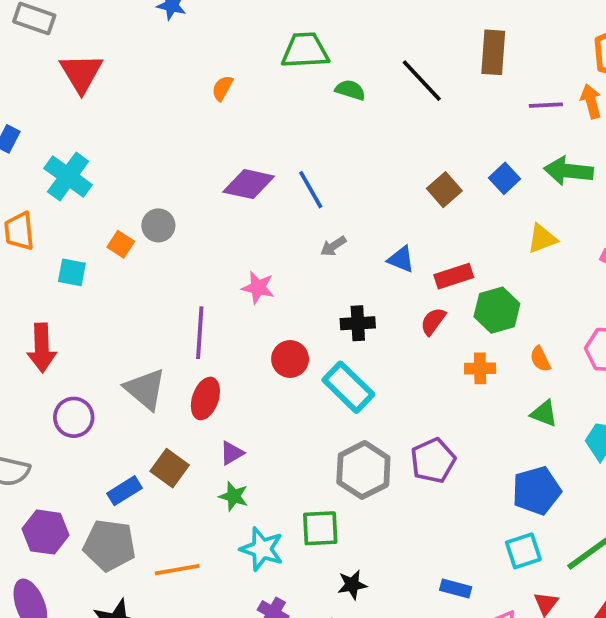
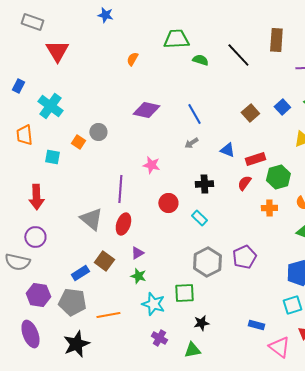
blue line: (311, 190) -> (194, 114), moved
cyan rectangle: (348, 387) -> (199, 218), size x0.6
purple circle: (74, 417) -> (35, 237), moved

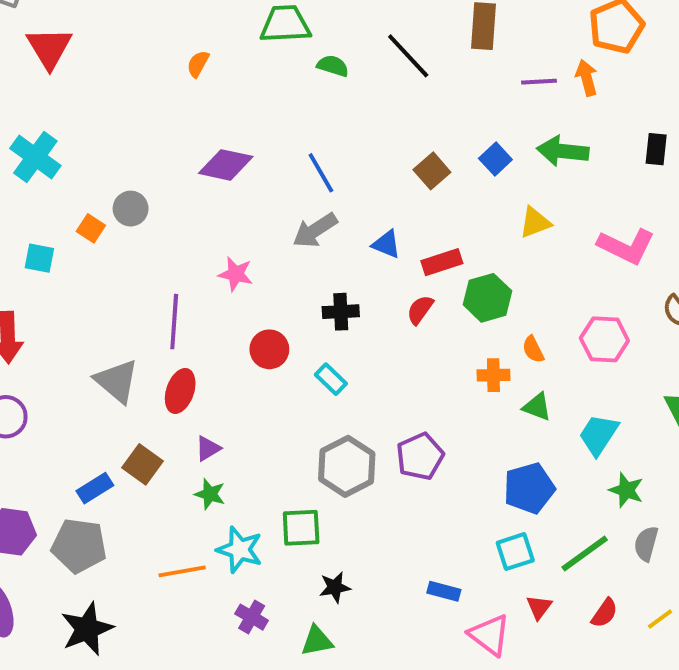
gray arrow: (191, 143) -> (315, 230), size x1.6
orange cross: (269, 208) -> (493, 375), moved
orange line: (108, 315) -> (182, 571), moved

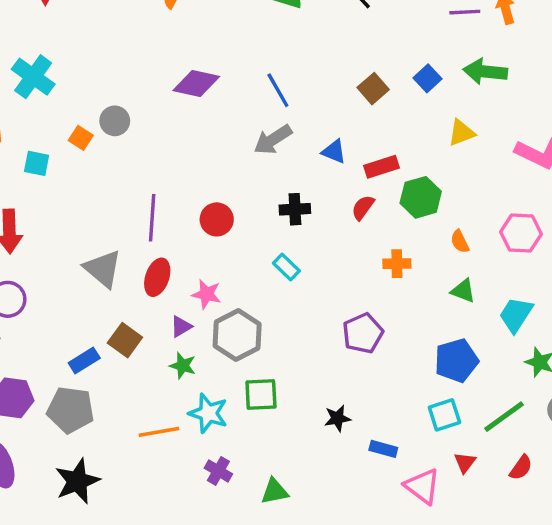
pink star: (236, 274) -> (207, 294), moved
red circle: (269, 349) -> (217, 219), moved
orange cross: (493, 375) -> (397, 264), moved
gray hexagon: (347, 466) -> (237, 335), moved
black star: (335, 587) -> (337, 418), moved

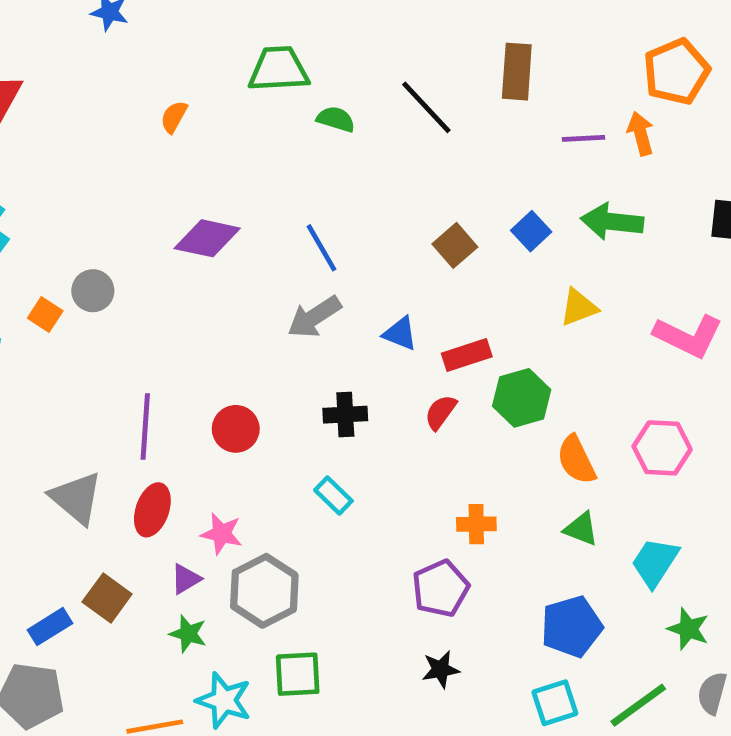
orange semicircle: (460, 242) -> (576, 460), size x1.5
orange cross: (397, 264) -> (476, 524), moved
black star: (337, 418) -> (441, 669), moved

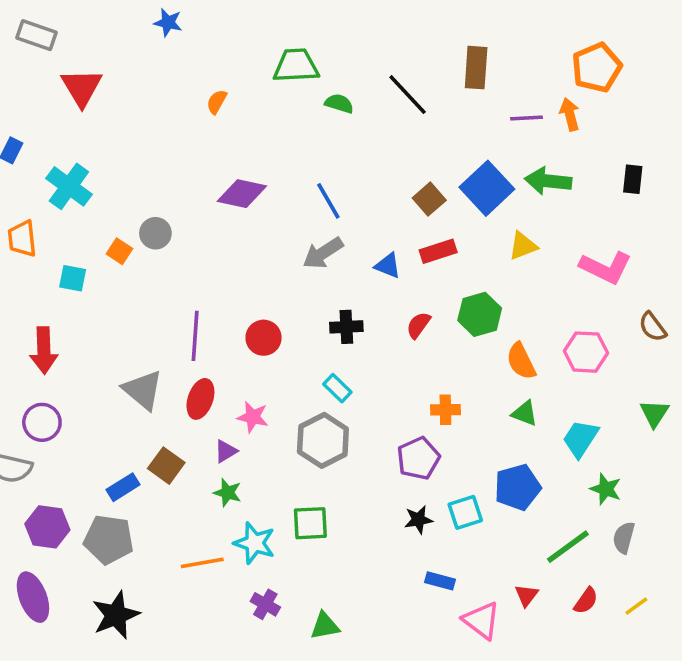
blue square: (531, 231) -> (487, 188), size x1.8
red rectangle: (467, 355) -> (438, 251), moved
gray hexagon: (264, 591) -> (323, 440), moved
cyan square: (555, 703) -> (465, 512), moved

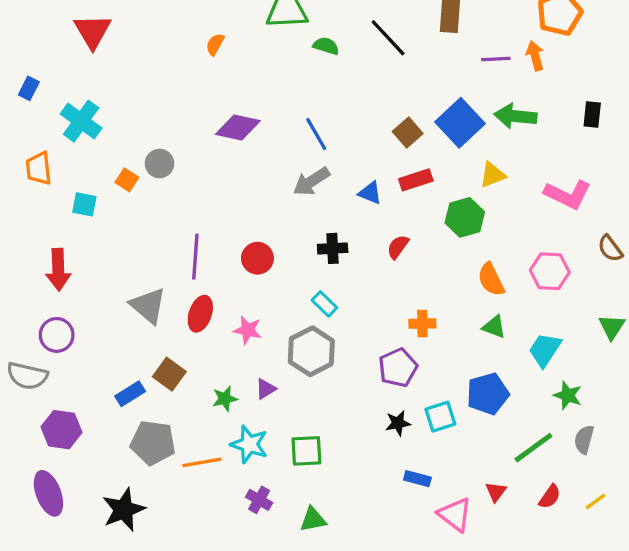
green hexagon: (480, 314) -> (465, 217), moved
purple triangle: (226, 451) -> (266, 389), moved
green star: (227, 493) -> (225, 399), turned -30
green square: (310, 523) -> (306, 451), moved
gray pentagon: (109, 539) -> (153, 443), moved

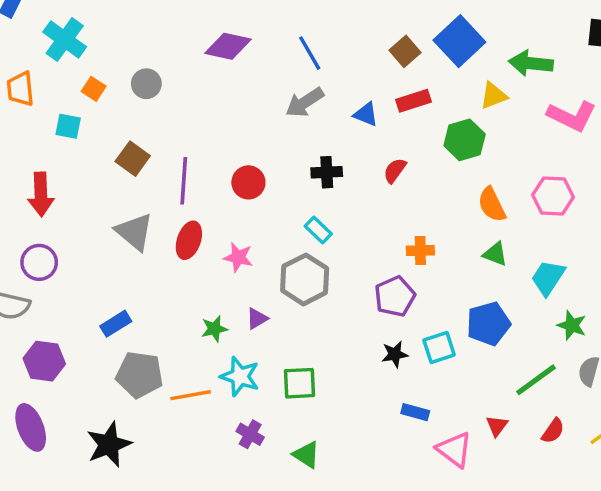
green arrow: (515, 116) -> (531, 63), moved
orange square: (127, 180) -> (94, 89), moved
brown square: (169, 374) -> (133, 159), moved
green triangle: (313, 519) -> (306, 455), turned 44

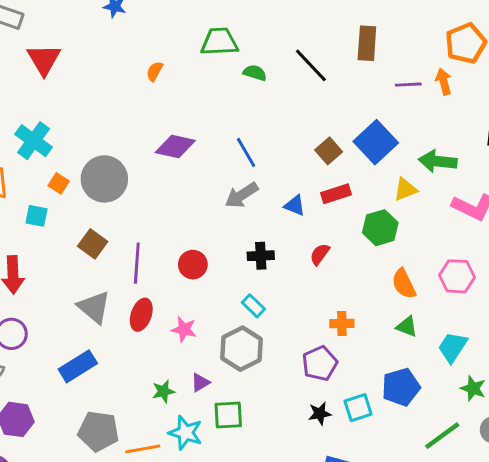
gray circle: (146, 84) -> (104, 179), size x1.8
blue rectangle: (116, 324) -> (78, 366), moved, size x1.4
green square: (299, 383) -> (228, 415), moved

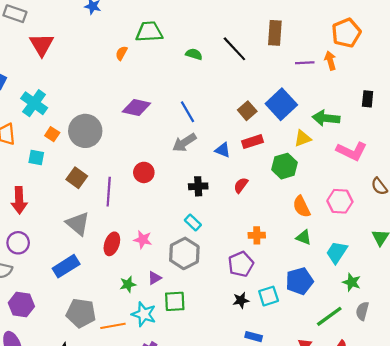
green trapezoid: (219, 42) -> (149, 32), moved
red circle: (193, 265) -> (144, 172), moved
red ellipse: (141, 315) -> (112, 244), moved

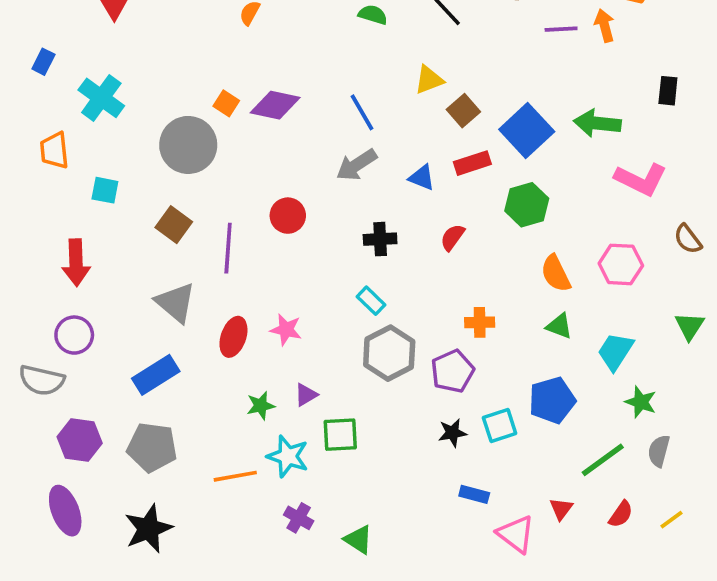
blue square: (281, 104) -> (527, 130), moved
orange square: (52, 134) -> (226, 103), moved
yellow triangle: (303, 138) -> (429, 80), moved
gray hexagon: (184, 253) -> (389, 353), moved
gray pentagon: (81, 313) -> (152, 447), moved

